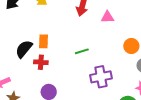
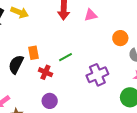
green line: (82, 51) -> (65, 57), moved
red cross: (41, 62) -> (45, 72), moved, turned 32

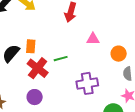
pink triangle: (91, 15) -> (93, 39), moved
red cross: (45, 72) -> (38, 68), size x1.5

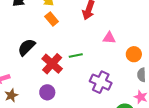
orange rectangle: (31, 46) -> (52, 19), moved, turned -48
purple cross: (87, 83) -> (101, 82), turned 30

